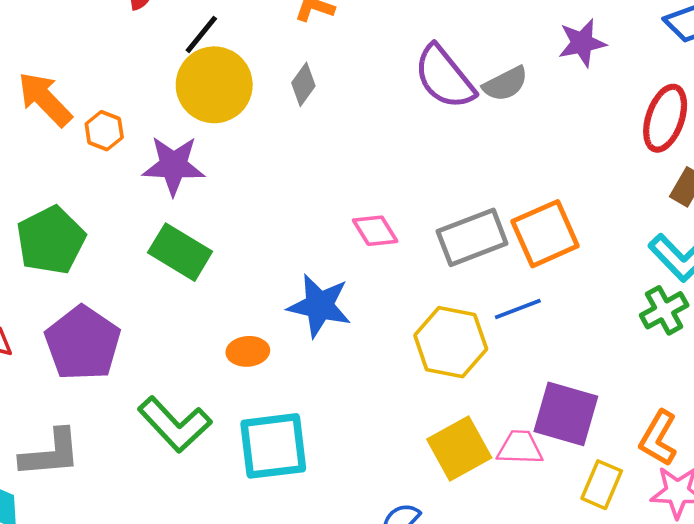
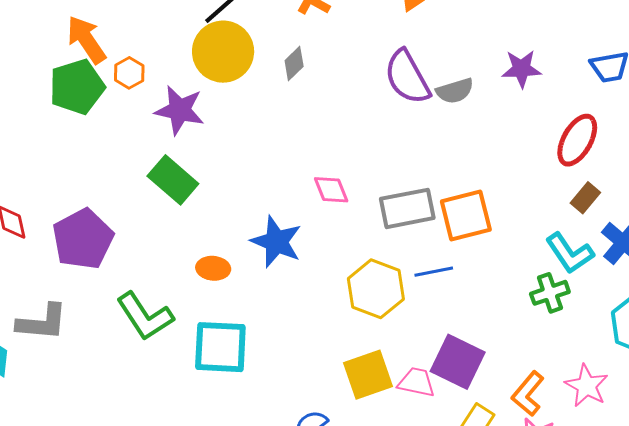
green pentagon: (51, 240) -> (77, 87), moved

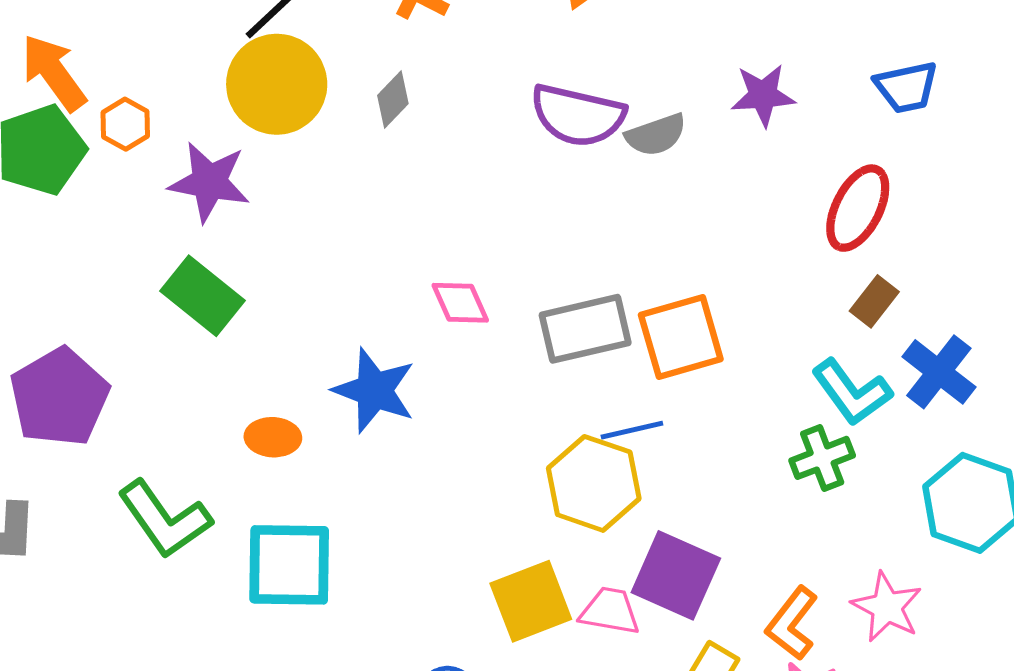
purple semicircle: (407, 77) -> (578, 115), turned -46
yellow hexagon: (376, 289) -> (594, 483), moved

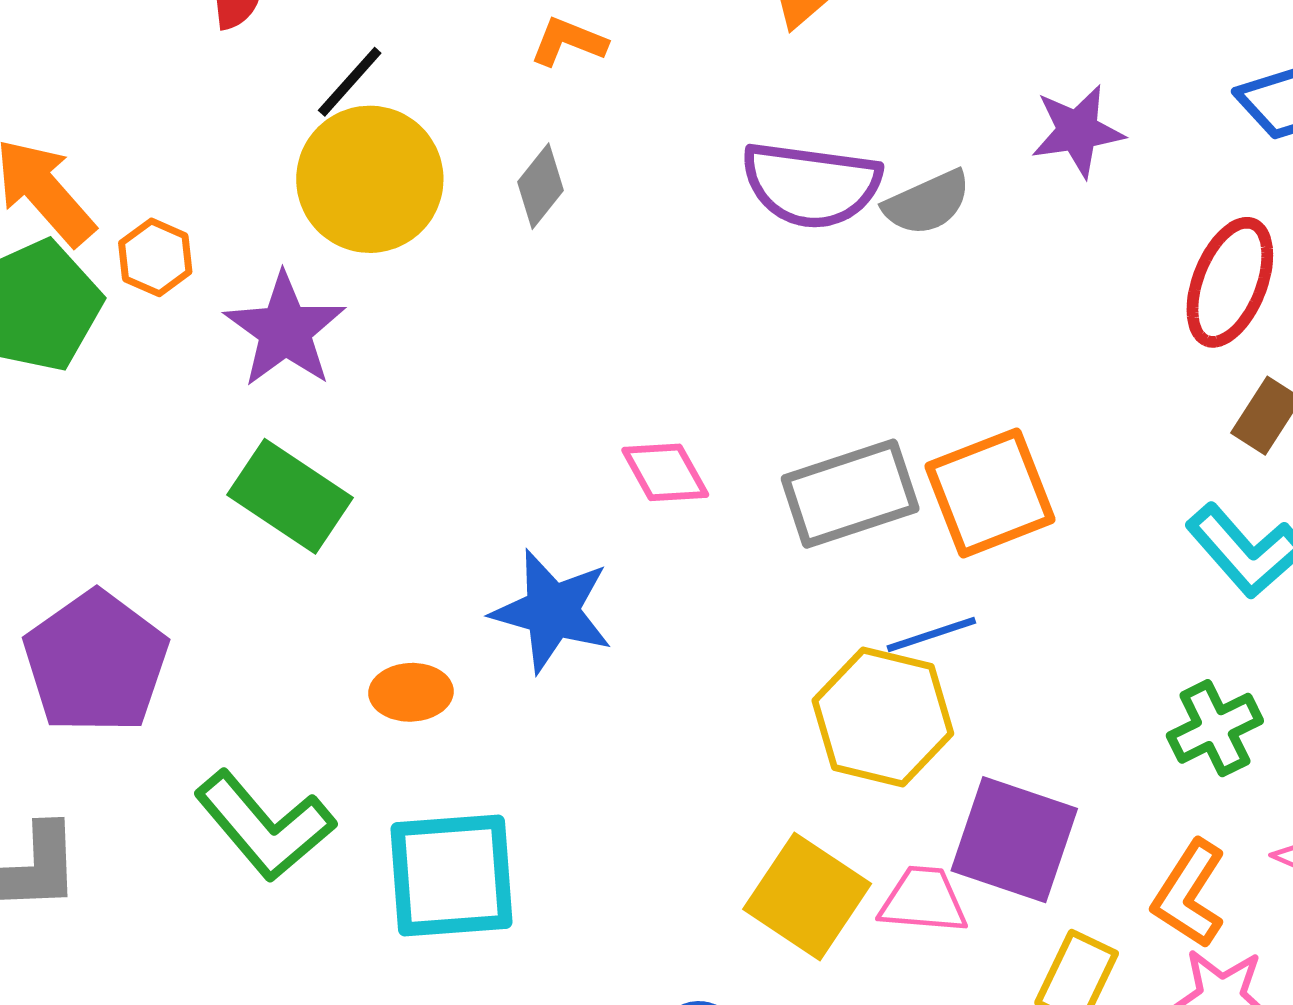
purple star: (209, 182) -> (285, 330), turned 30
green cross: (822, 458) -> (1215, 728), moved
yellow square: (531, 601) -> (807, 896), turned -30

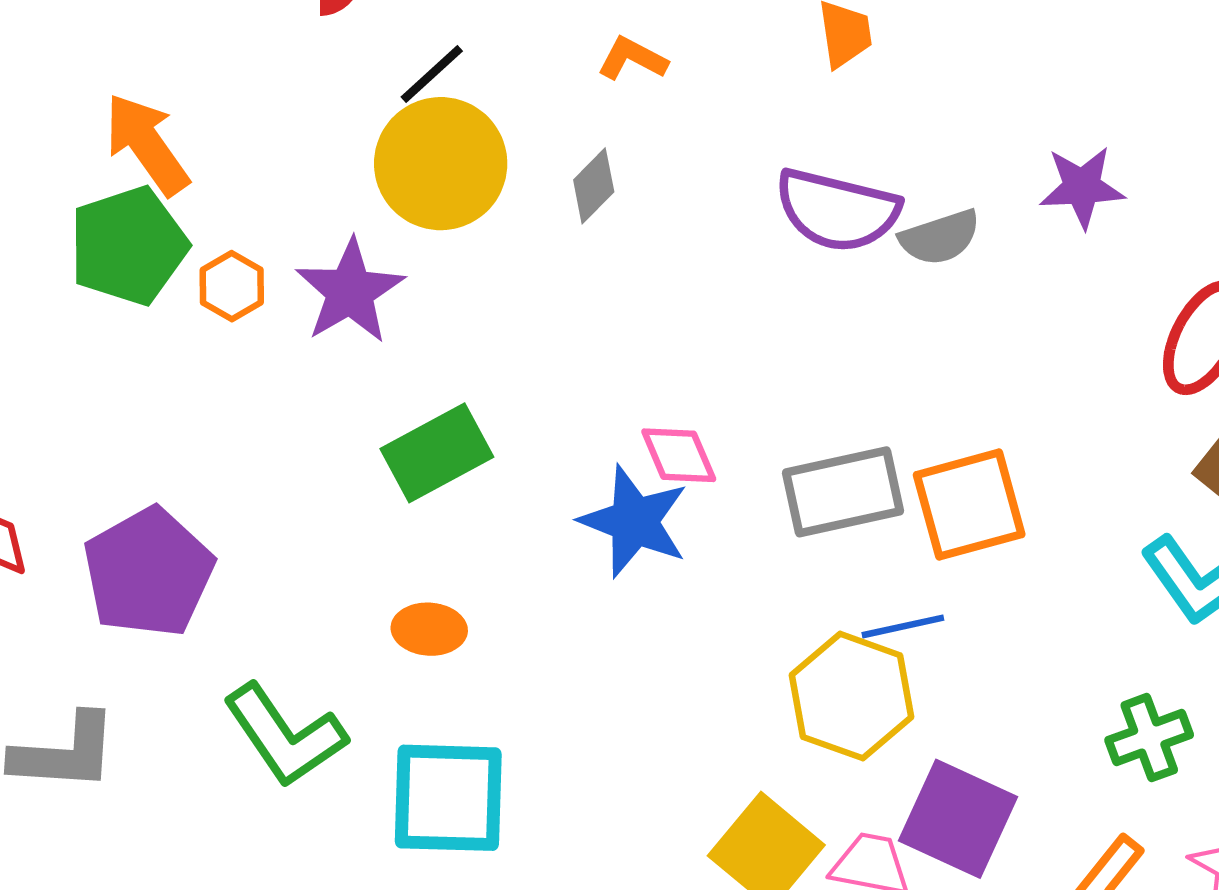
orange hexagon: (155, 257) -> (232, 286), moved
green rectangle: (290, 496) -> (437, 453), moved, turned -68
blue star: (552, 611) -> (634, 521), moved

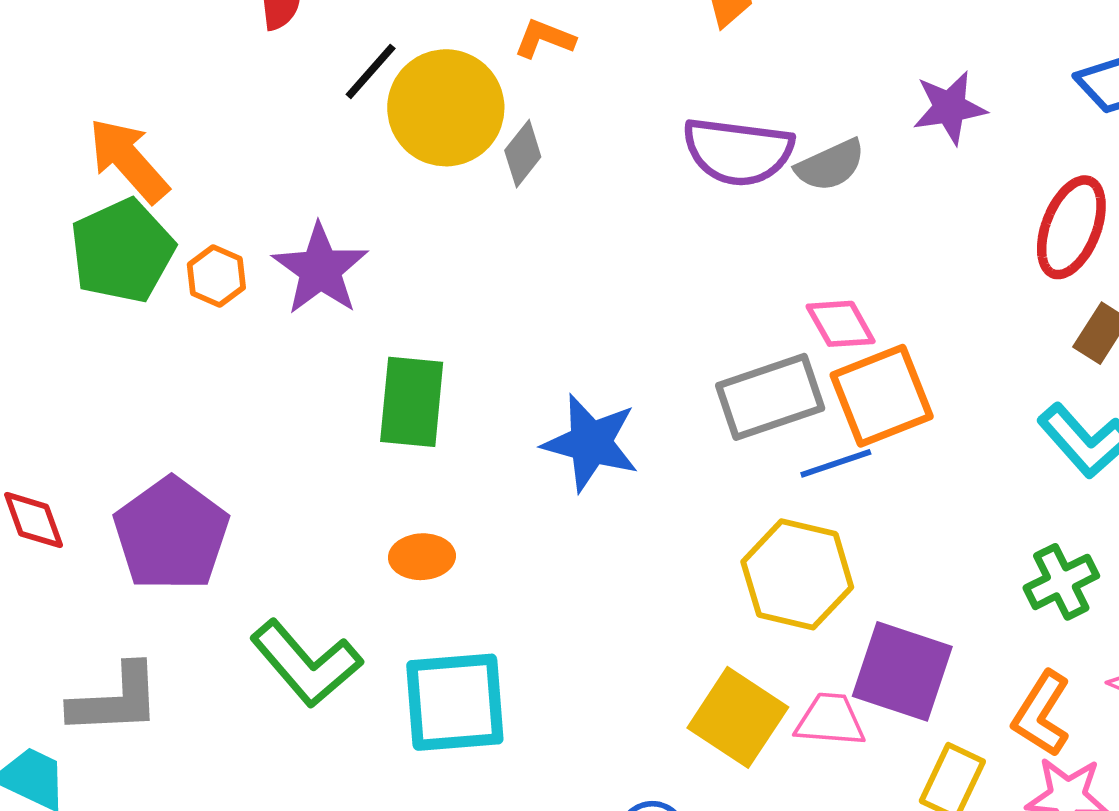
yellow circle: (441, 164) -> (446, 108), moved
green rectangle: (437, 453) -> (412, 402), turned -50
pink diamond: (679, 455) -> (841, 324), moved
blue line: (903, 626) -> (836, 463), moved

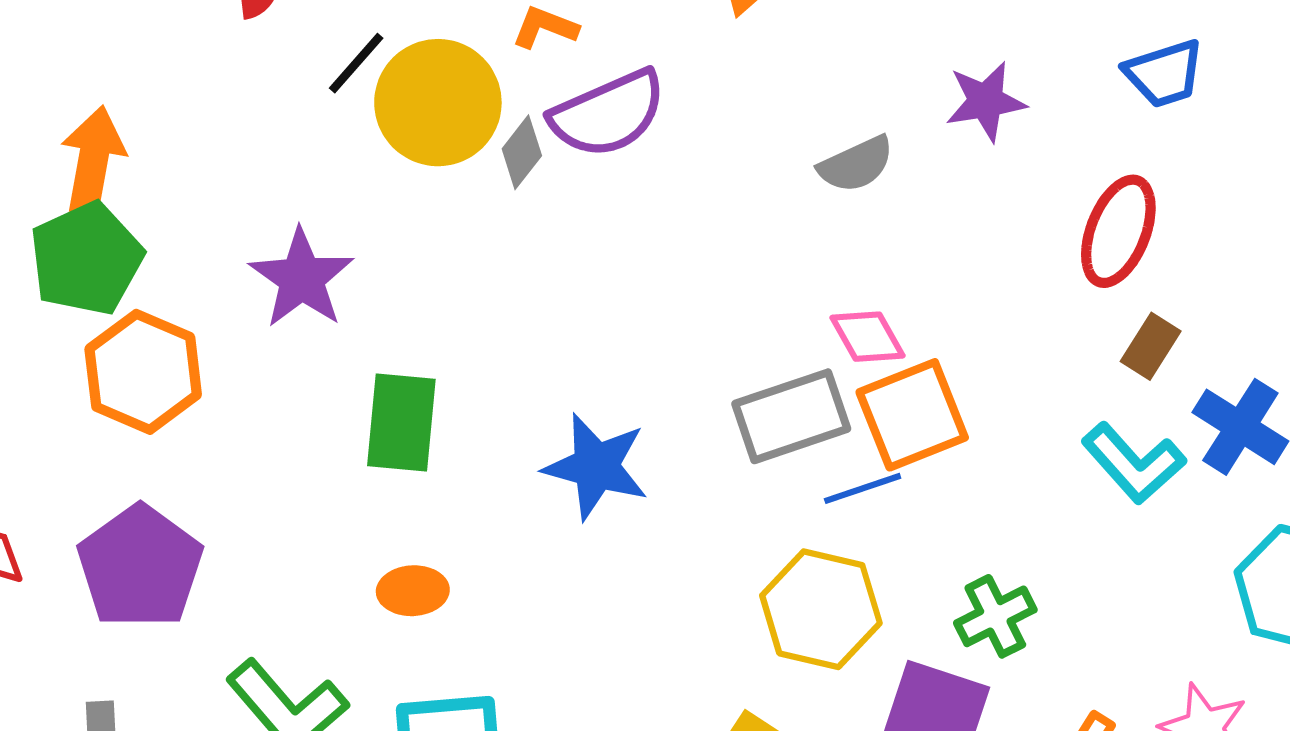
purple semicircle: (738, 151) -> (608, 114), moved, turned -31
orange arrow: (129, 160) -> (93, 160), turned 52
orange hexagon: (216, 276) -> (143, 372), moved, size x1.8
green cross: (1061, 582) -> (995, 616), moved

